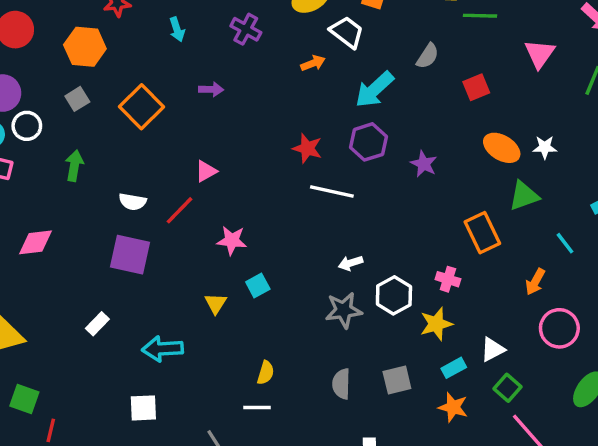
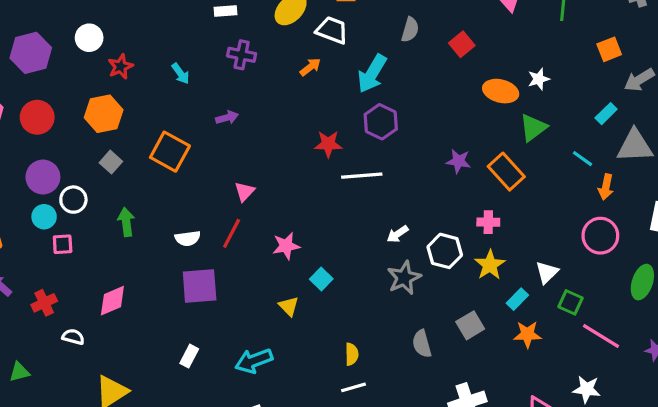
purple star: (424, 164) -> (458, 161), moved
orange arrow: (535, 282) -> (606, 187), moved

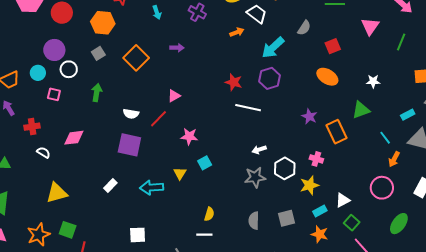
orange ellipse: (501, 91) -> (327, 77), moved
cyan circle: (44, 217) -> (38, 73), moved
cyan arrow: (254, 361) -> (152, 187), moved

